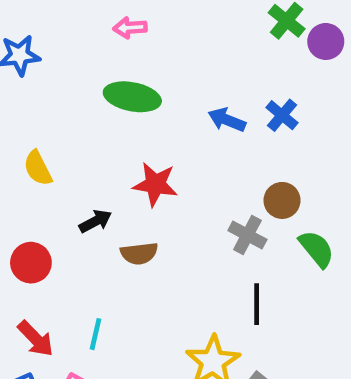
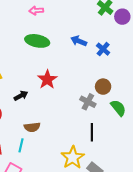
blue arrow: (227, 120) -> (79, 41), moved
red star: (155, 184) -> (47, 79), turned 30
brown semicircle: (139, 253) -> (32, 127), moved

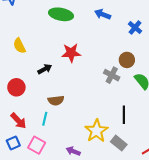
blue cross: (103, 49) -> (135, 28), moved
red star: (47, 79) -> (71, 53), turned 30
black line: (92, 132) -> (124, 115), moved

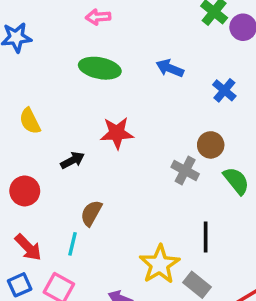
brown semicircle: (56, 100) -> (91, 213), turned 126

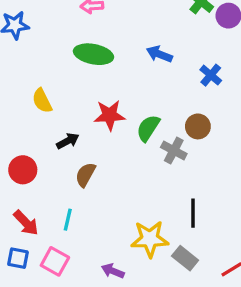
yellow semicircle: (30, 121) -> (42, 101), moved
green semicircle: (236, 181) -> (148, 128), moved, turned -108
brown semicircle: (91, 213) -> (85, 175), moved
yellow star: (160, 264) -> (150, 239), turned 30
blue square: (20, 285) -> (18, 258), turned 35

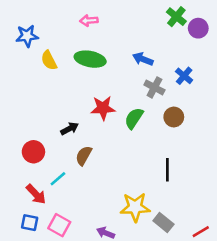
yellow semicircle: (42, 101) -> (49, 60), moved
gray cross: (174, 151) -> (154, 87), moved
black line: (193, 213) -> (167, 170), moved
cyan line: (68, 220) -> (58, 179), moved, turned 36

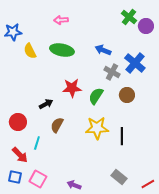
blue cross: (184, 76) -> (135, 63), size x1.5
cyan line: (58, 179) -> (37, 143), turned -32
yellow star: (135, 207) -> (97, 128), moved

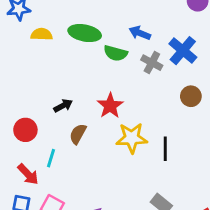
yellow semicircle: (30, 51) -> (42, 34), turned 119
red star: (72, 88) -> (110, 106), moved, turned -30
brown circle: (127, 95) -> (191, 96), moved
green semicircle: (96, 96) -> (116, 53), moved, turned -108

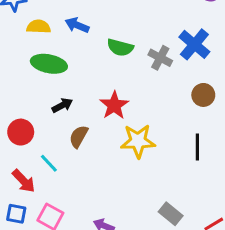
green ellipse: (85, 33) -> (49, 64), moved
blue arrow: (140, 33) -> (77, 25), moved
black line: (165, 149) -> (197, 147), moved
cyan line: (51, 158) -> (49, 163), turned -60

